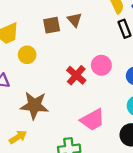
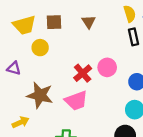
brown square: (52, 25) -> (54, 22), moved
pink trapezoid: (93, 120) -> (76, 101), moved

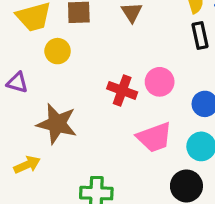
red cross: (83, 73) -> (122, 90), turned -30
pink trapezoid: (76, 101) -> (154, 137), moved

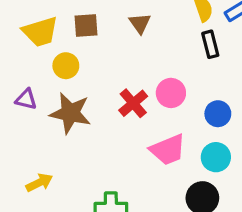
red cross: (122, 90) -> (133, 103), turned 32
brown star: (57, 124) -> (70, 113), moved

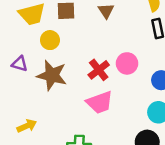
pink trapezoid: (168, 150) -> (100, 102), moved

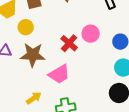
pink trapezoid: (100, 102) -> (59, 74), moved
yellow arrow: (27, 126) -> (34, 98), moved

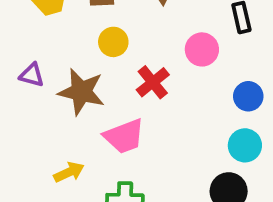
yellow circle: (26, 27) -> (113, 42), moved
pink circle: (91, 34) -> (202, 49), moved

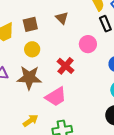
yellow circle: (113, 42) -> (32, 49), moved

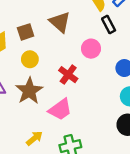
brown triangle: (62, 18) -> (60, 22), size x1.5
brown star: (29, 78) -> (29, 91), turned -30

